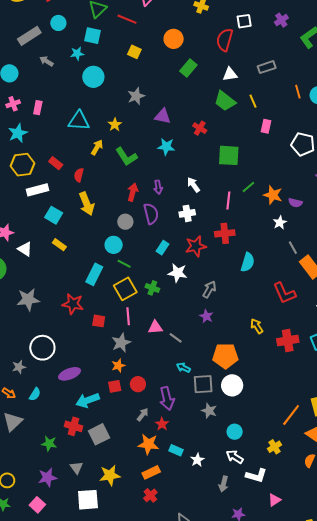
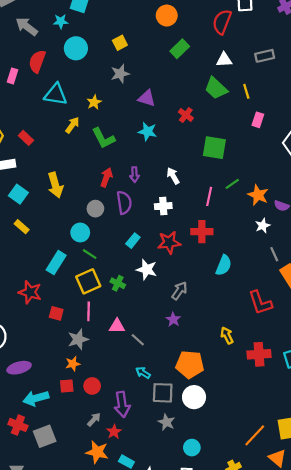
yellow square: (134, 52) -> (120, 43), moved, turned 32
gray arrow: (46, 61) -> (27, 26), size x1.5
red semicircle: (79, 175) -> (37, 61), moved, size x1.5

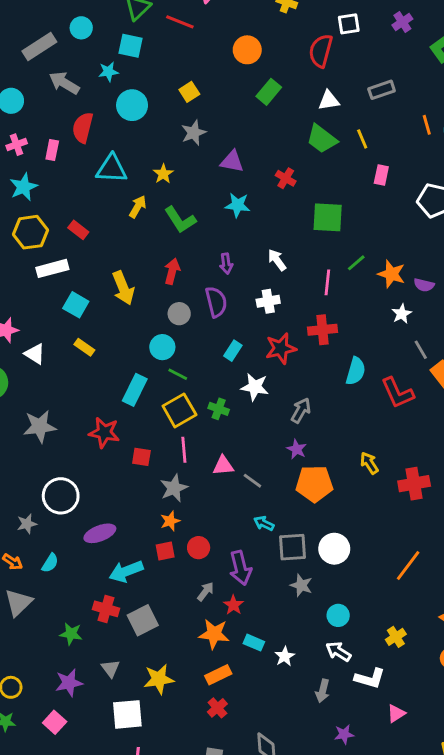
red arrow: (106, 177) -> (172, 271), moved
red L-shape: (260, 303) -> (397, 393), moved
orange pentagon: (190, 364) -> (314, 484), moved
orange line: (255, 435) -> (408, 566), moved

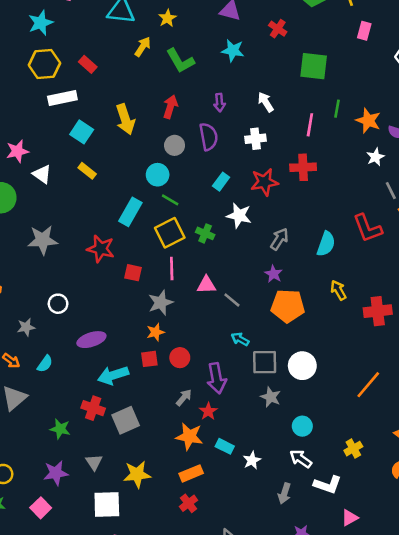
green line: (356, 263) -> (337, 109), turned -42
cyan semicircle: (356, 371) -> (326, 244), moved
white circle: (61, 496) -> (58, 304), size x0.6

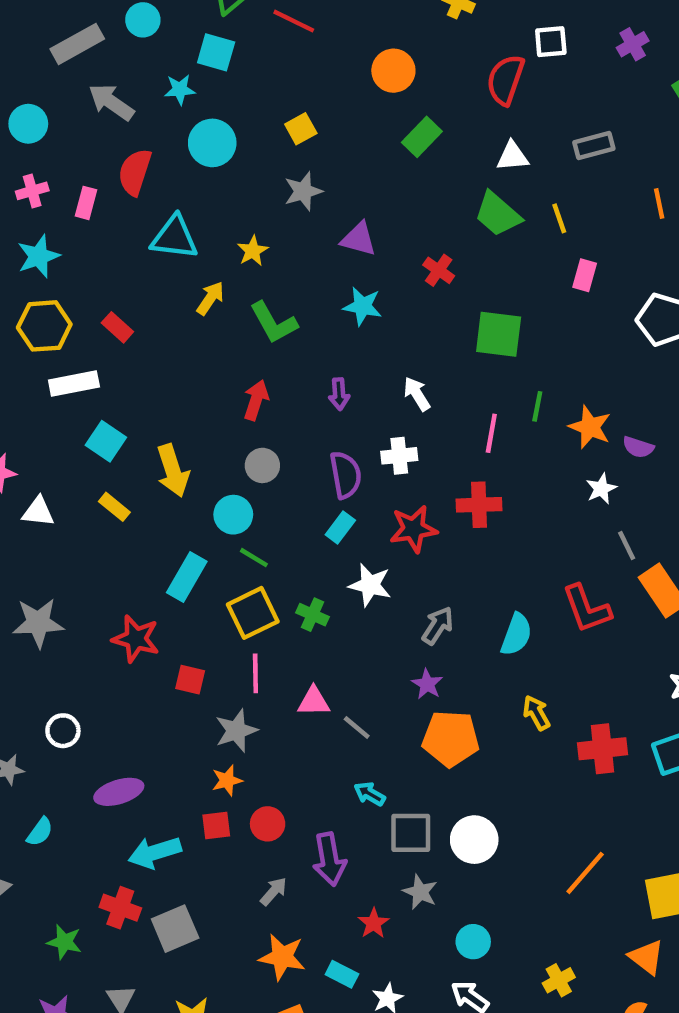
yellow arrow: (125, 119) -> (173, 471), moved
purple semicircle: (209, 137) -> (345, 475), moved
white triangle: (42, 174) -> (38, 512), turned -30
red star: (208, 411) -> (374, 923), moved

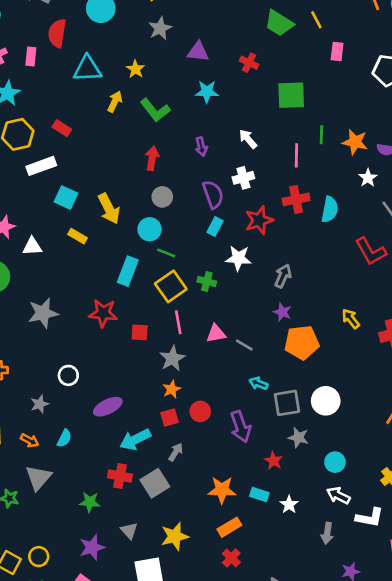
cyan semicircle: (516, 634) -> (330, 209), moved
gray arrow: (274, 891) -> (176, 452), moved

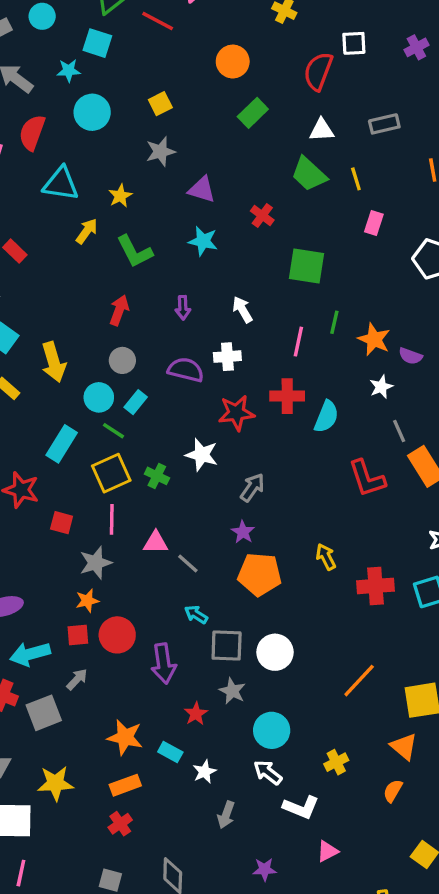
purple semicircle: (213, 194) -> (186, 370), turned -68
cyan rectangle: (215, 227) -> (136, 402), moved
red circle: (200, 411) -> (117, 635), size x1.4
cyan circle: (335, 462) -> (272, 730), size x1.4
gray arrow: (327, 533) -> (226, 815), moved

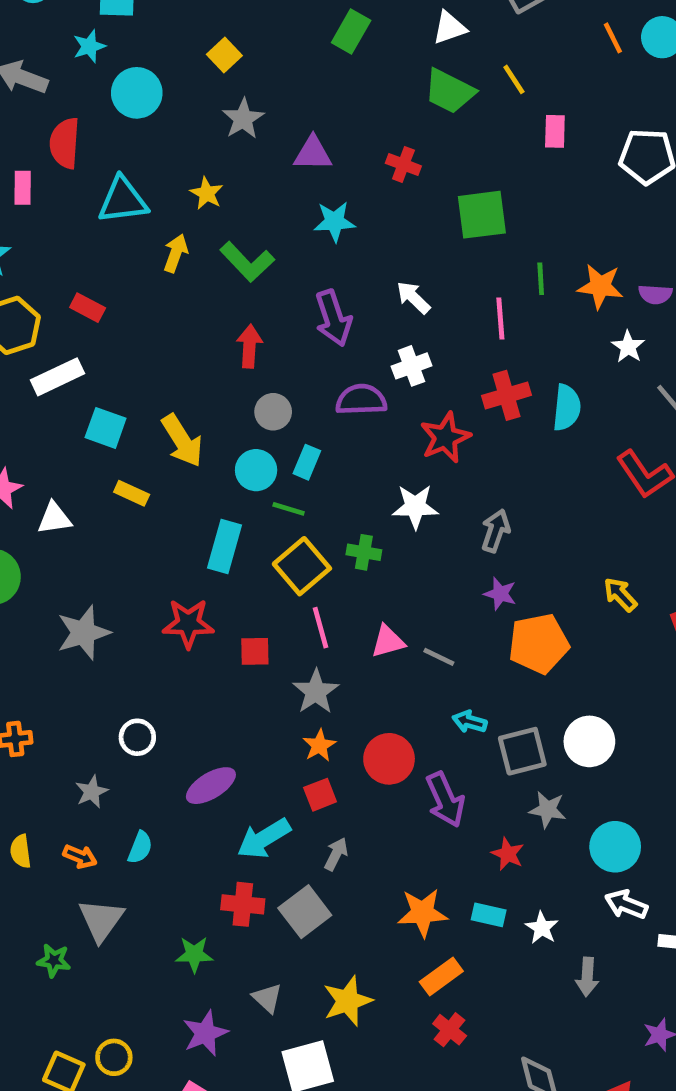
purple arrow: (183, 308) -> (333, 318), size x1.6
red circle: (117, 635) -> (389, 759), moved

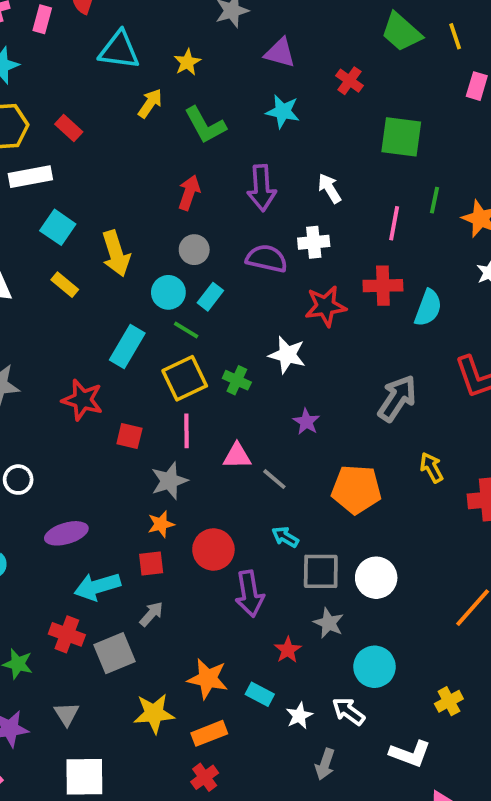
gray arrow: (496, 531) -> (397, 398), moved, size x1.4
purple star: (500, 594) -> (306, 422), moved
white arrow: (626, 904) -> (348, 711), moved
yellow star: (348, 1001) -> (154, 713), moved

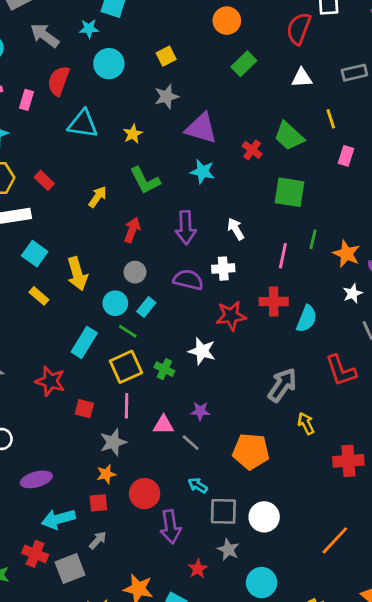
green trapezoid: (401, 32) -> (289, 136), moved
purple triangle: (280, 53) -> (201, 128), size x1.4
yellow arrow: (150, 103) -> (98, 197), moved
purple star: (306, 422) -> (200, 411), moved, turned -30
yellow arrow: (431, 468) -> (306, 423), moved

